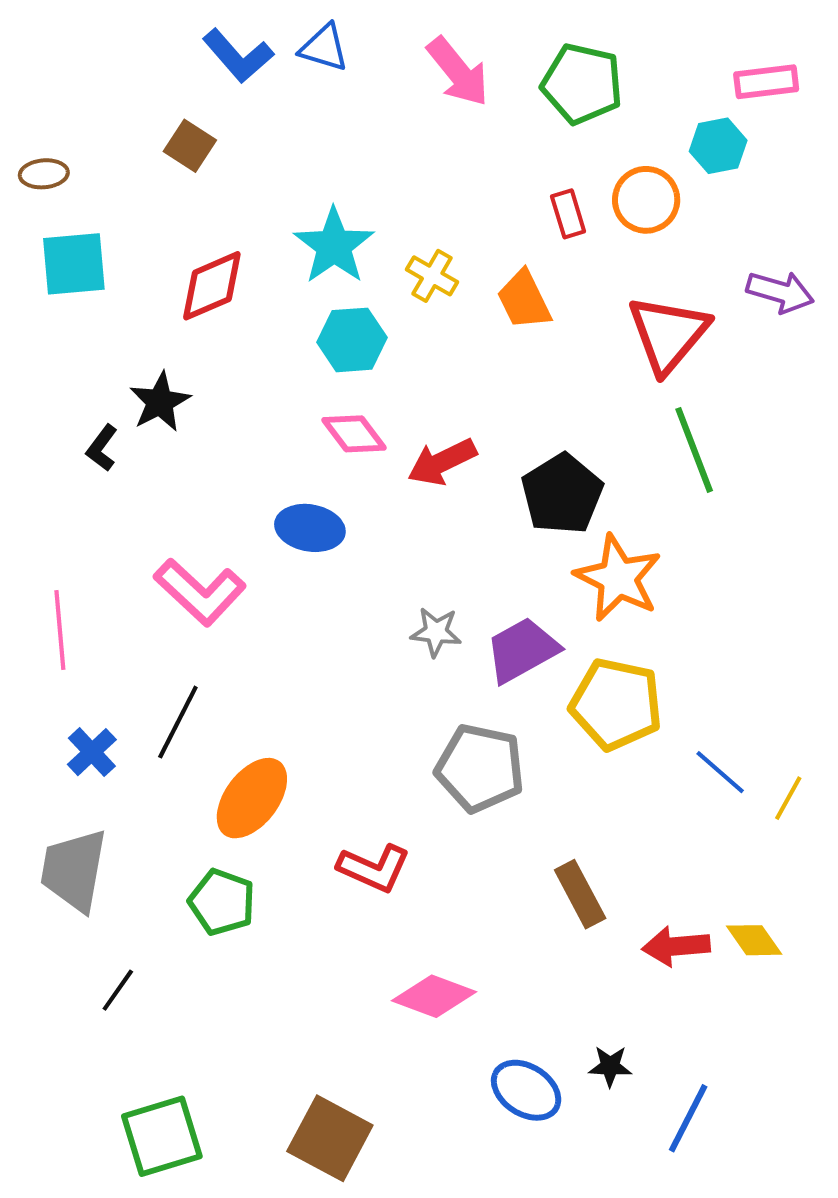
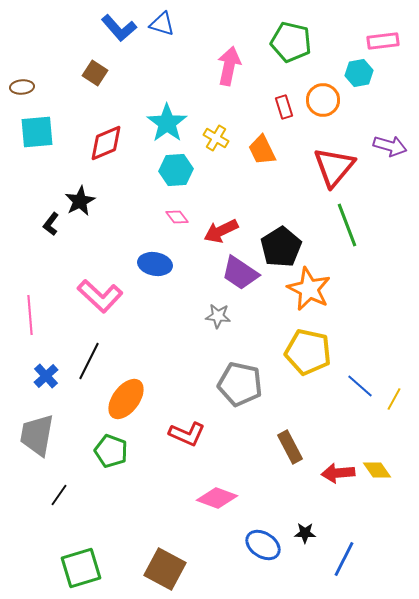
pink arrow: (458, 72) -> (229, 66), moved, turned -129
pink diamond: (354, 434) -> (177, 217), size x0.7
purple trapezoid: (522, 650) -> (240, 273), moved, turned -117

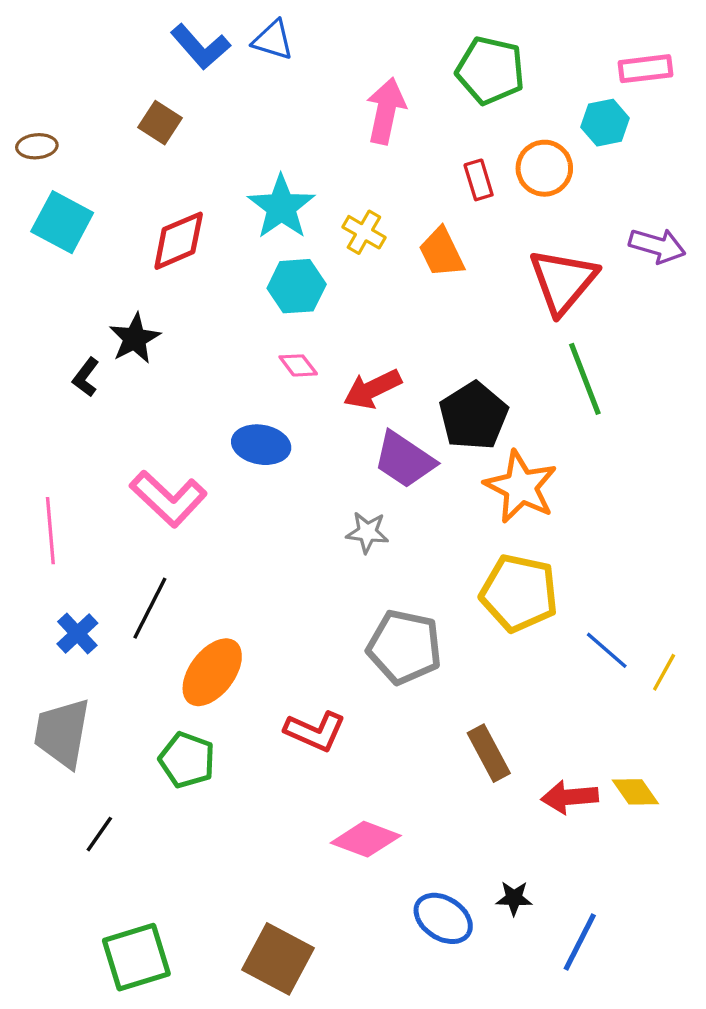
cyan square: (37, 132) -> (62, 222), turned 33

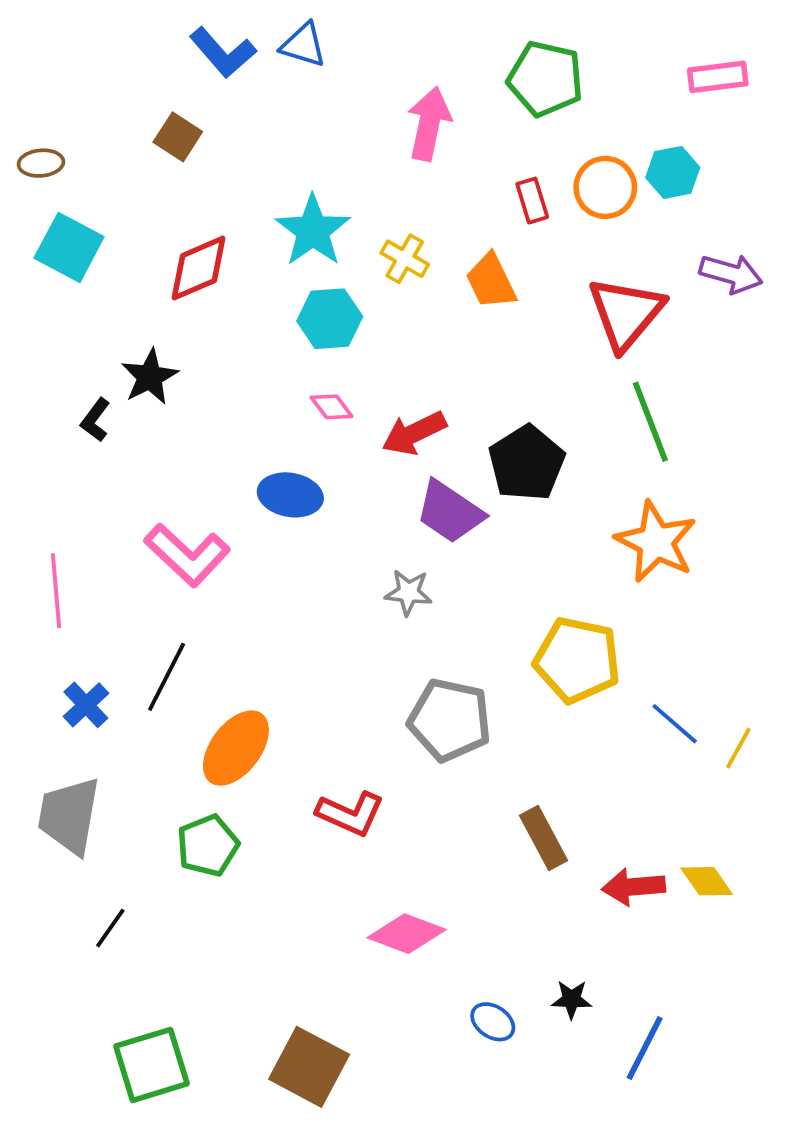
cyan hexagon: (605, 123) -> (673, 172), moved
orange star: (521, 487) -> (656, 542), moved
green pentagon: (187, 760) -> (208, 846), turned 30
blue ellipse: (443, 918) -> (493, 1022), size x0.7

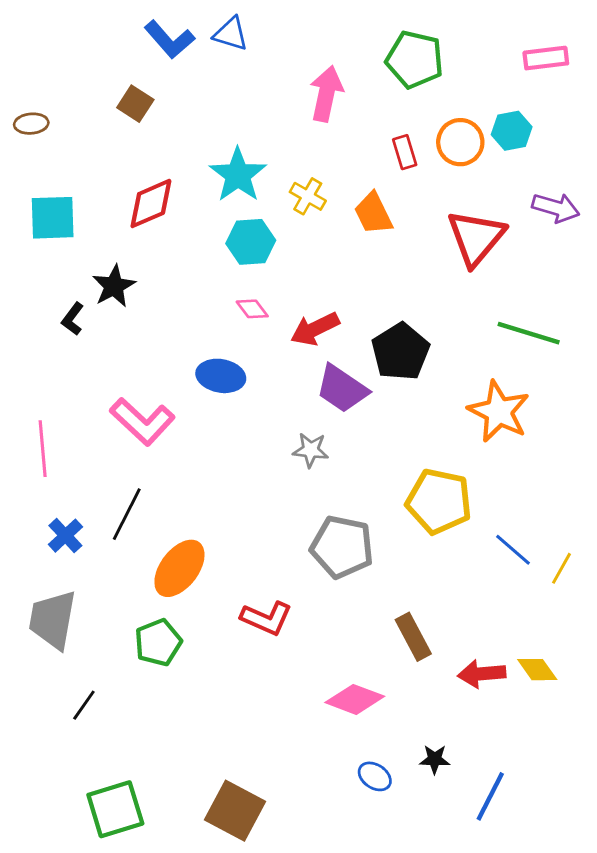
cyan square: (69, 247) -> (53, 218), moved, turned -30
green line: (650, 422) -> (529, 333), moved, turned -52
pink diamond: (407, 934) -> (355, 699), moved

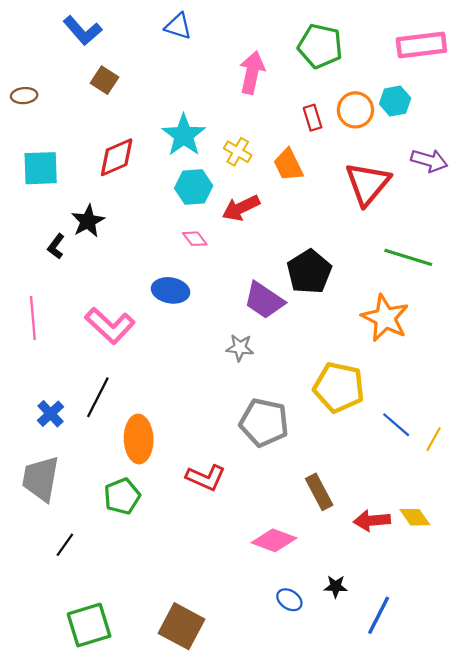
blue L-shape: (170, 40) -> (82, 31), moved
pink rectangle: (546, 58) -> (421, 45), size x1.4
red arrow: (315, 329) -> (241, 208), moved
pink line: (43, 449) -> (33, 318), moved
orange ellipse: (179, 568) -> (139, 439), turned -39

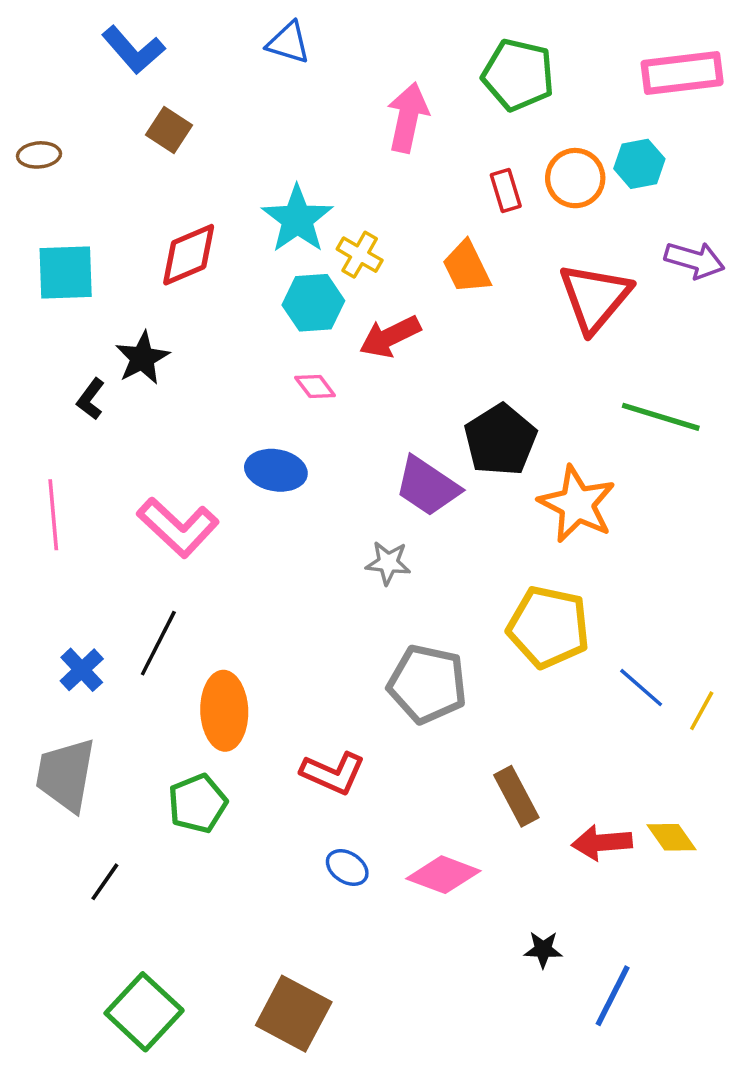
yellow cross: (238, 152) -> (360, 255), moved
orange star: (385, 318) -> (577, 504), moved
blue ellipse: (289, 600) -> (347, 868), moved
green square: (89, 625) -> (144, 1012), turned -30

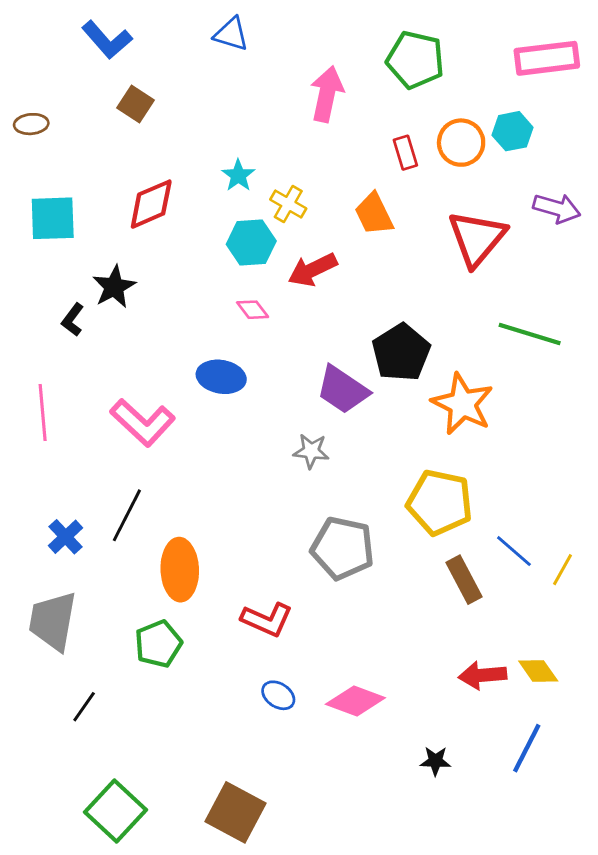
cyan star: (297, 219) -> (238, 175), size x0.6
brown rectangle: (516, 796) -> (464, 580), moved
blue line: (613, 996) -> (527, 748), moved

